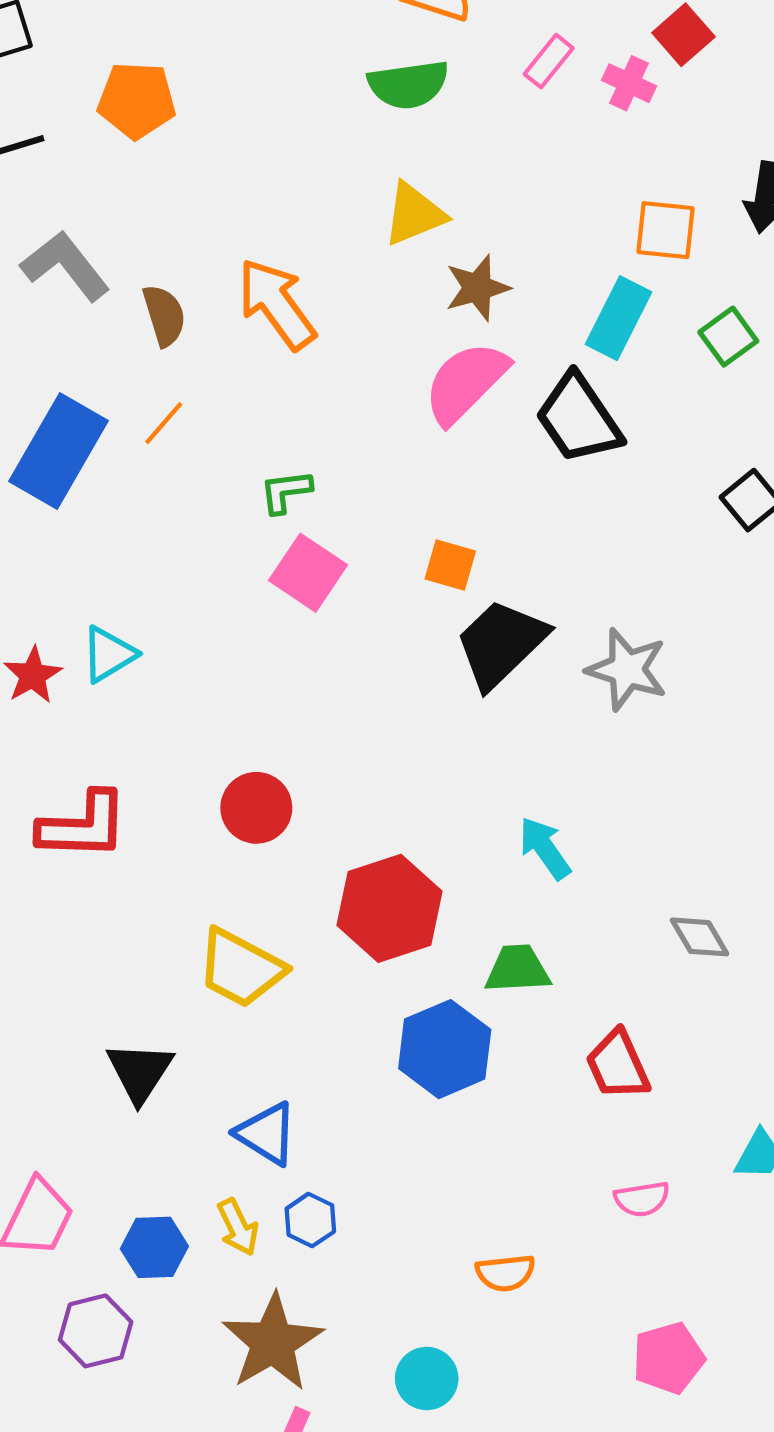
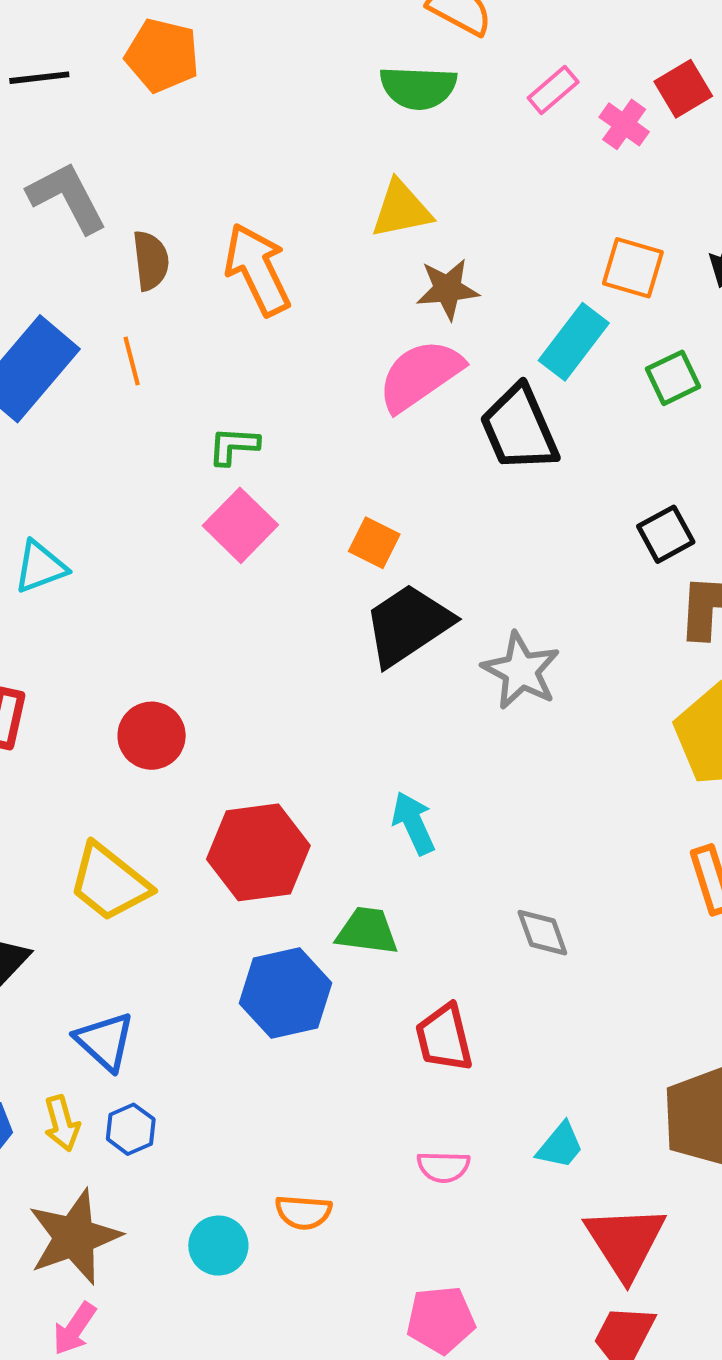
orange line: (164, 423) -> (132, 361), turned -66
cyan circle: (427, 1378) -> (218, 1246), moved

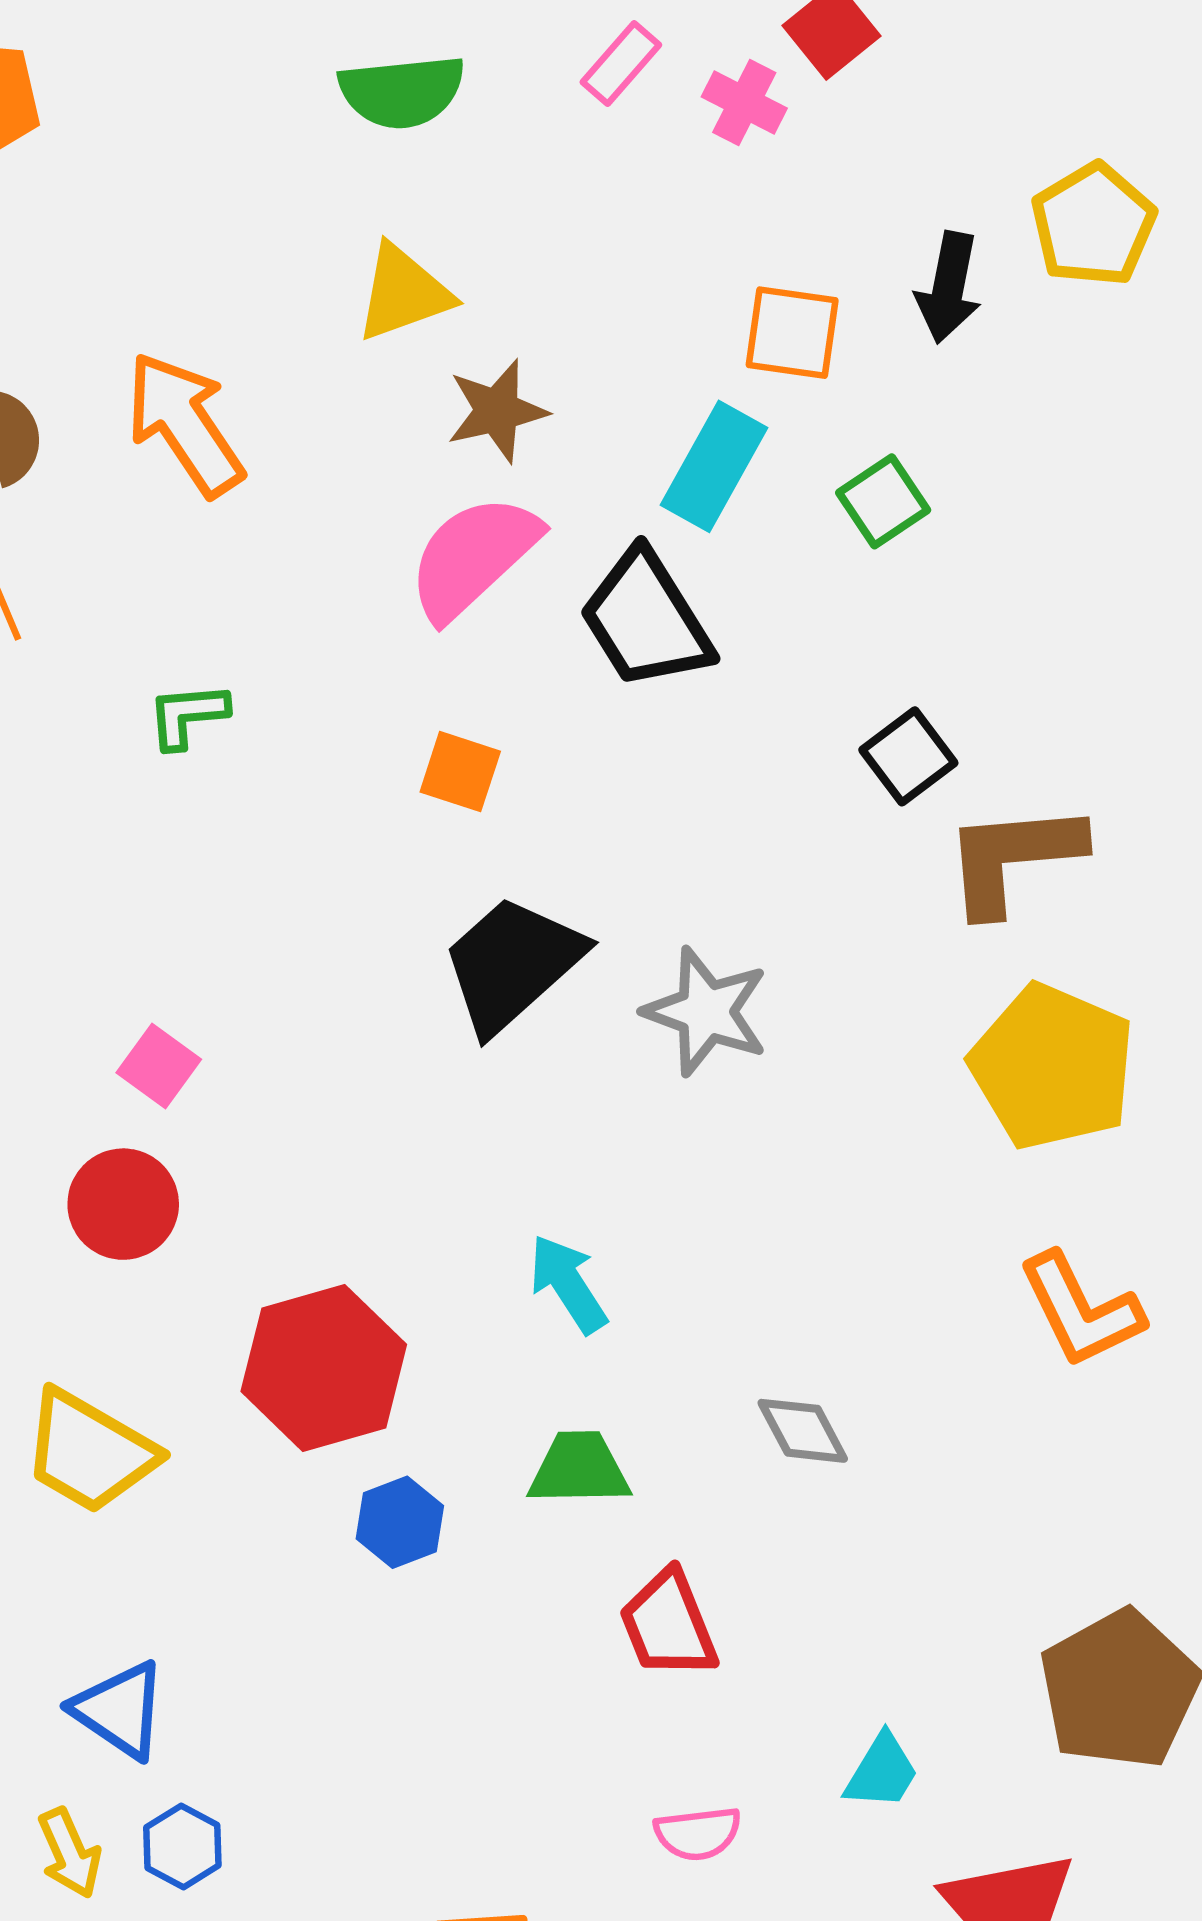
pink square: (240, 525) -> (159, 1066), moved, size x0.7
orange square: (374, 543) -> (460, 772), moved
green trapezoid: (367, 931) -> (579, 1469), moved
blue hexagon: (285, 993) -> (400, 1522), moved, size x0.6

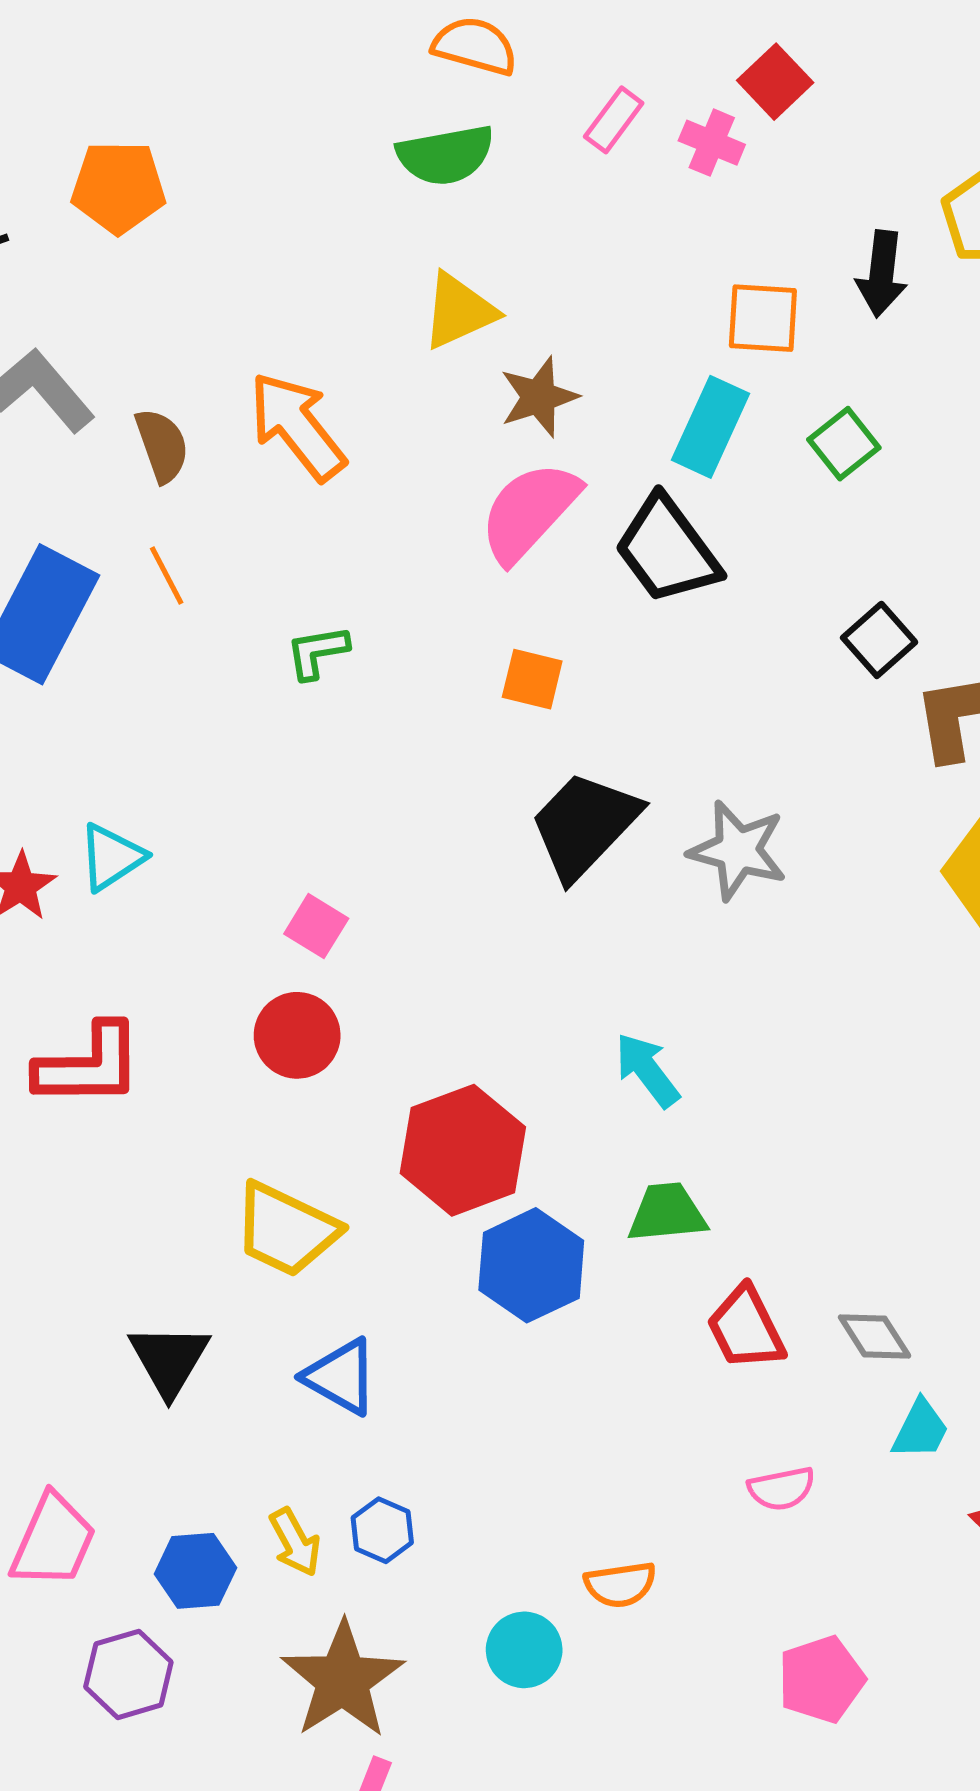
gray diamond: (803, 1431) -> (875, 1336), moved
blue hexagon: (400, 1522) -> (531, 1265), size x1.6
blue triangle: (120, 1710) -> (341, 1377), moved

